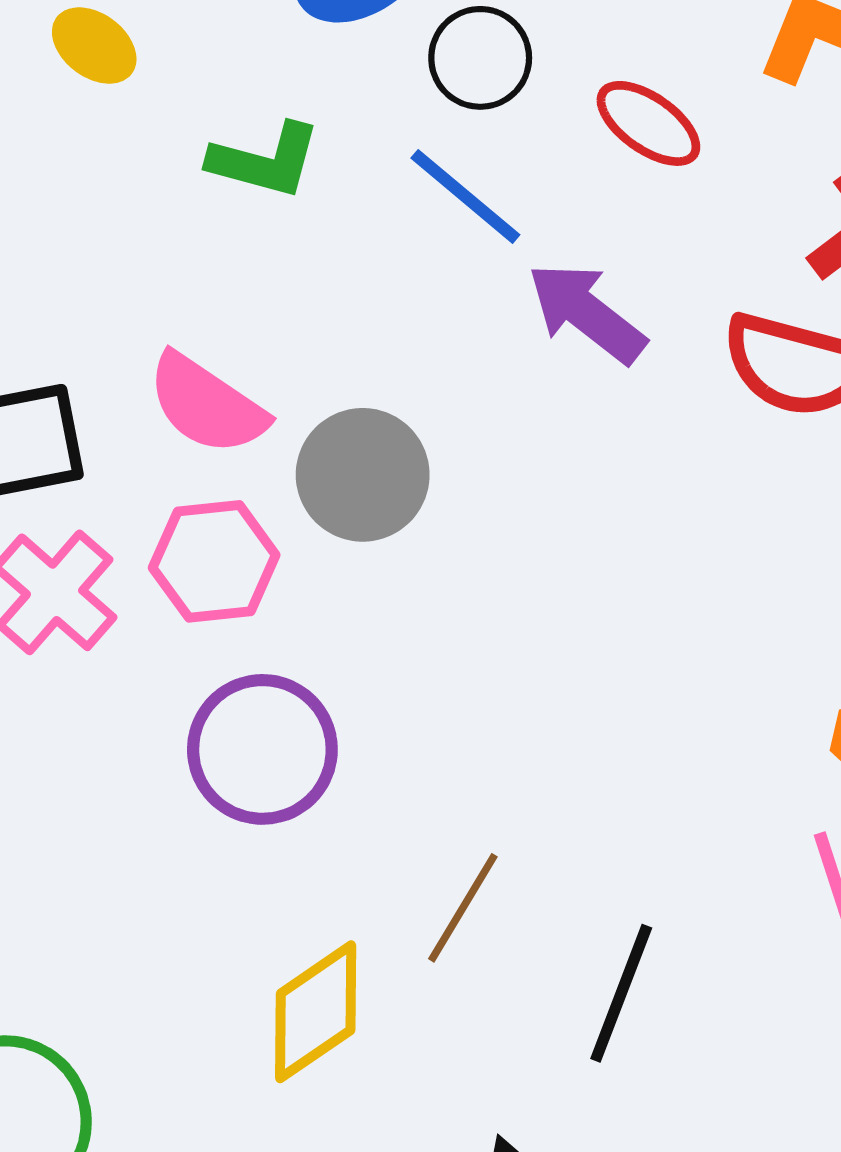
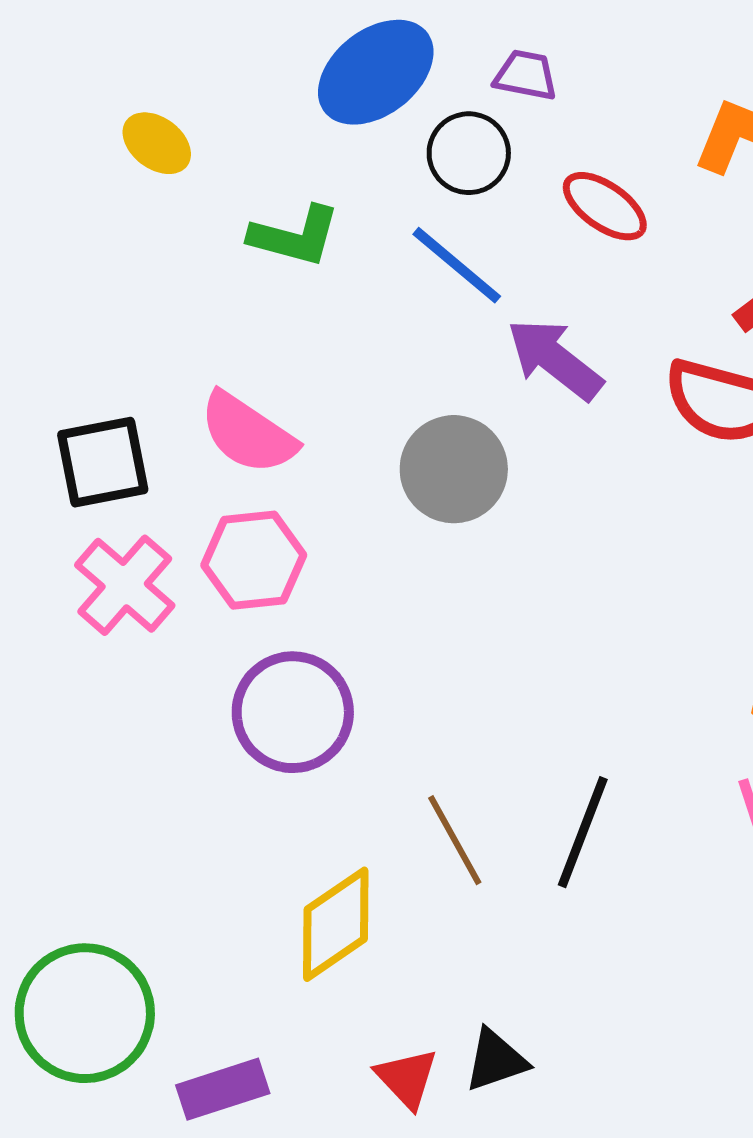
gray circle: (363, 475) -> (454, 469), moved
brown line: (463, 908) -> (455, 840), turned -60
black line: (621, 993) -> (583, 832), moved

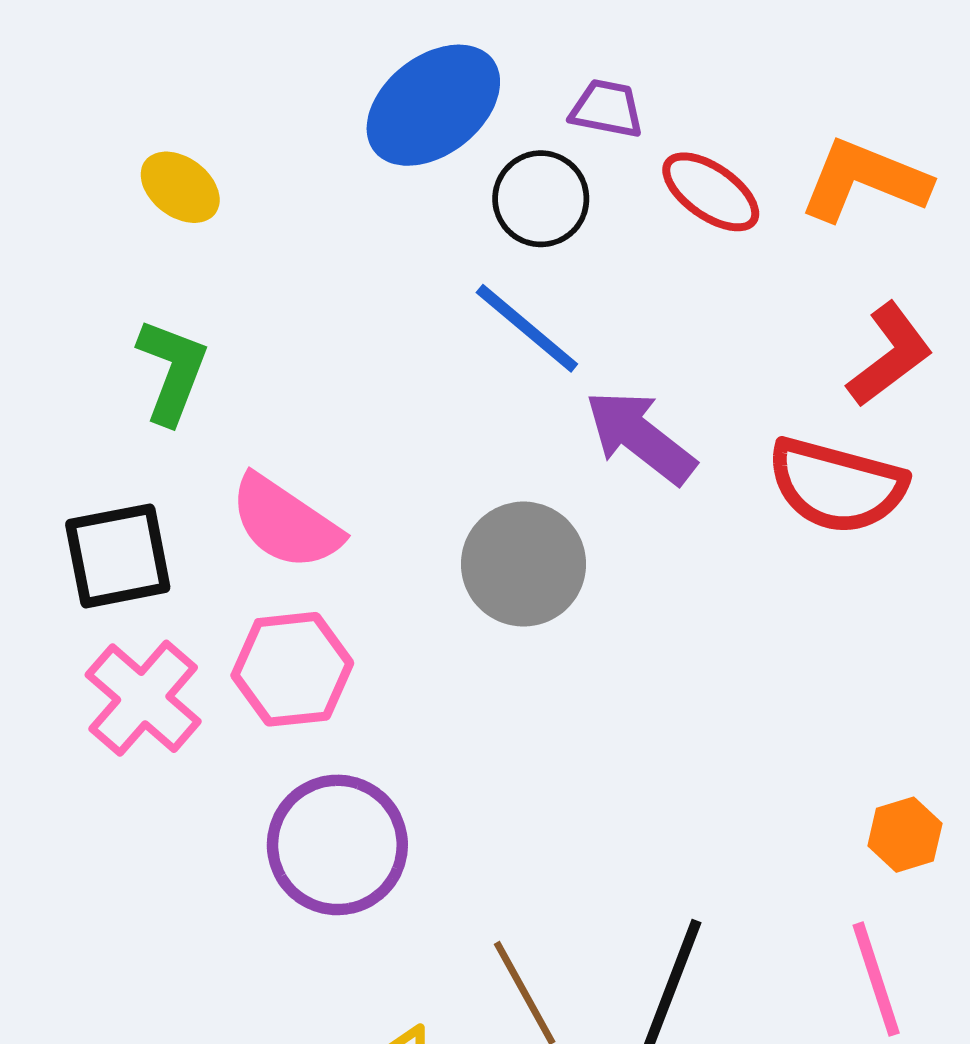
red ellipse: (605, 206) -> (711, 192), moved
green L-shape: (295, 236) -> (172, 371), moved, turned -84

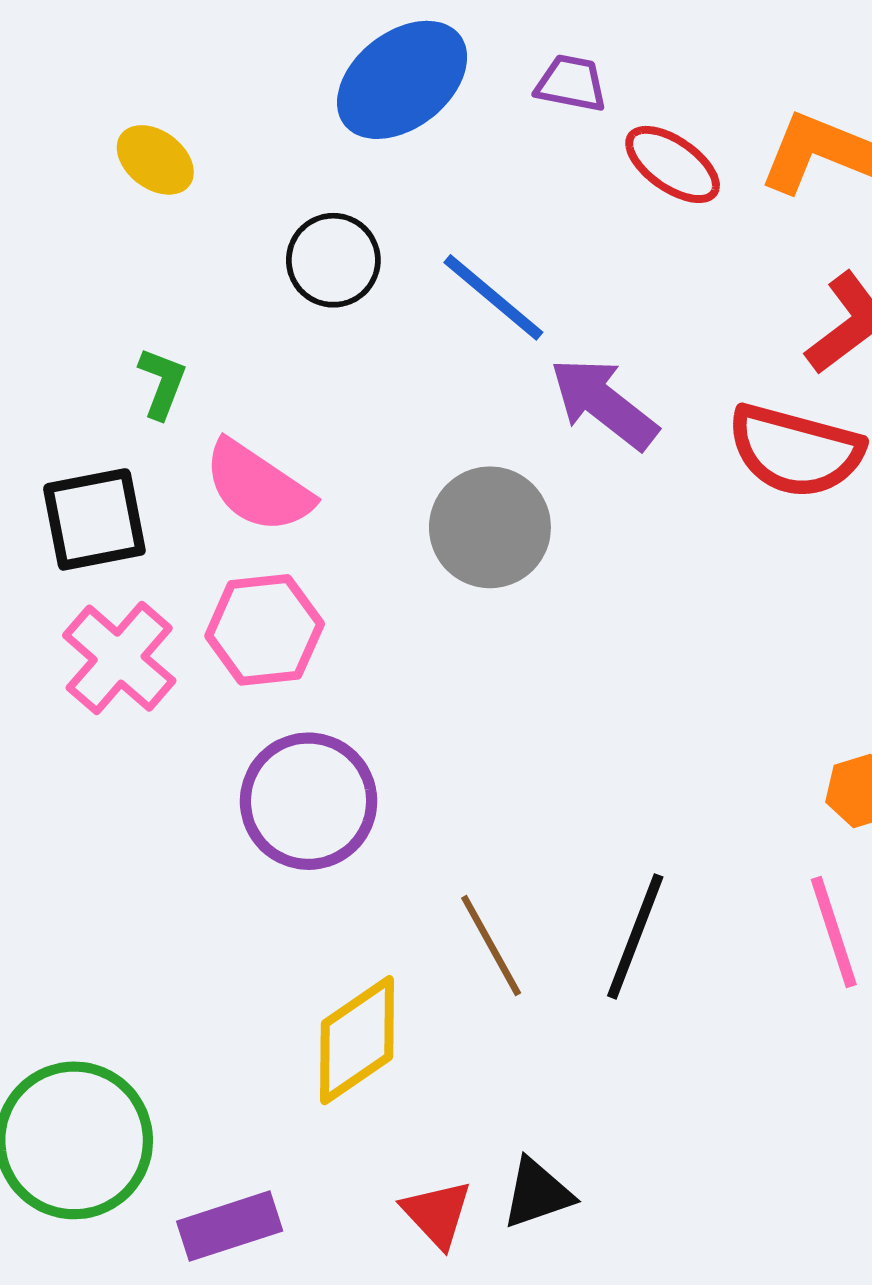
black circle: (541, 199) -> (333, 260), moved
green L-shape: (172, 371) -> (162, 383), moved, size x0.7

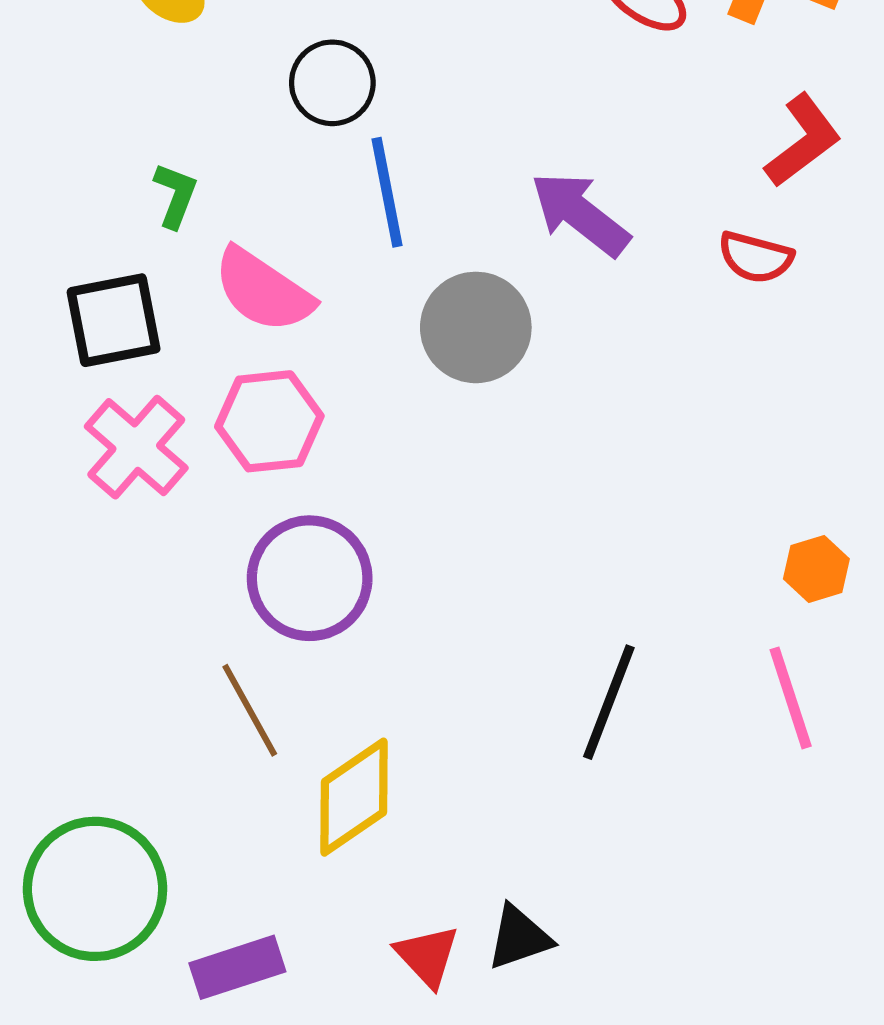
blue line: (493, 297) -> (387, 192), moved, turned 39
red semicircle: (795, 451) -> (756, 257), size x0.6
brown line: (491, 945) -> (250, 710), moved

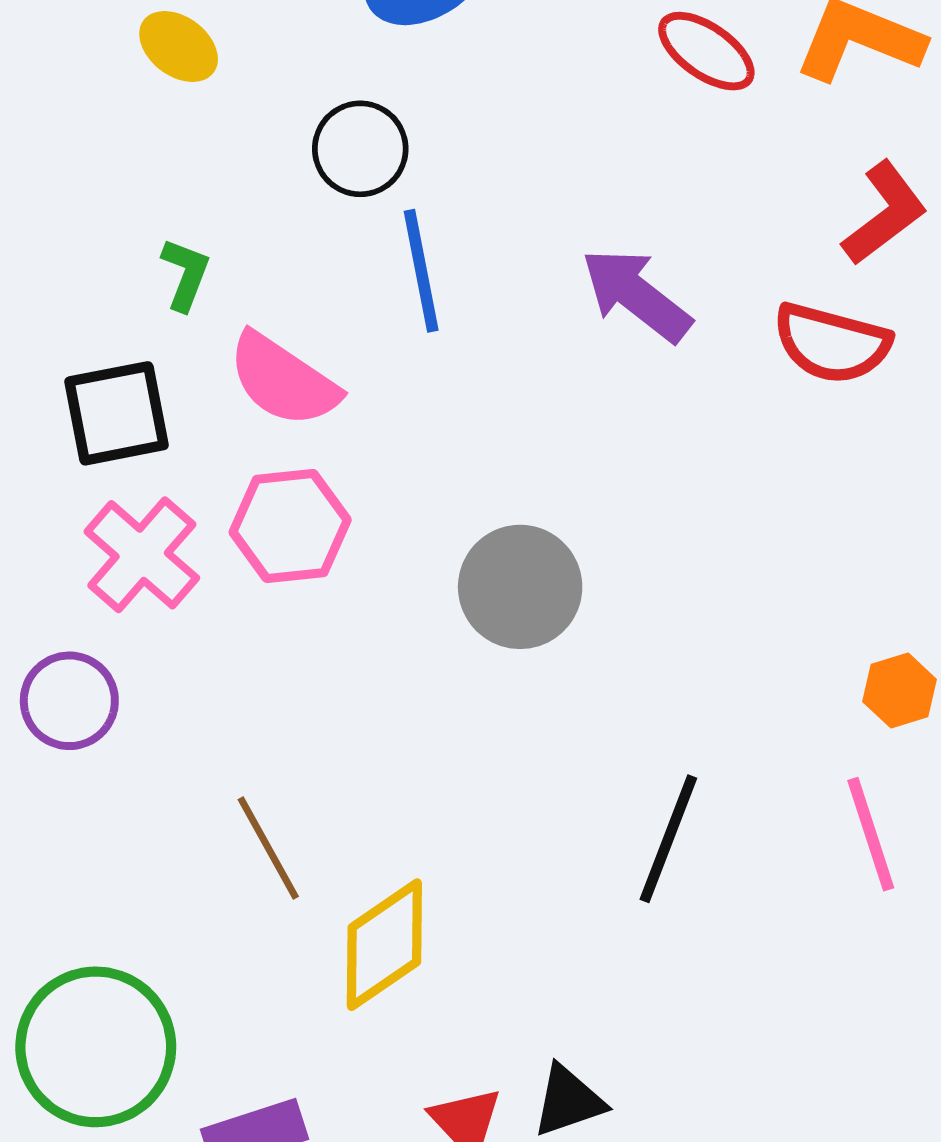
red semicircle: (756, 257) -> (832, 343), size x1.4
gray circle: (476, 327) -> (520, 587), moved
purple circle: (310, 578) -> (69, 701), moved, size x0.7

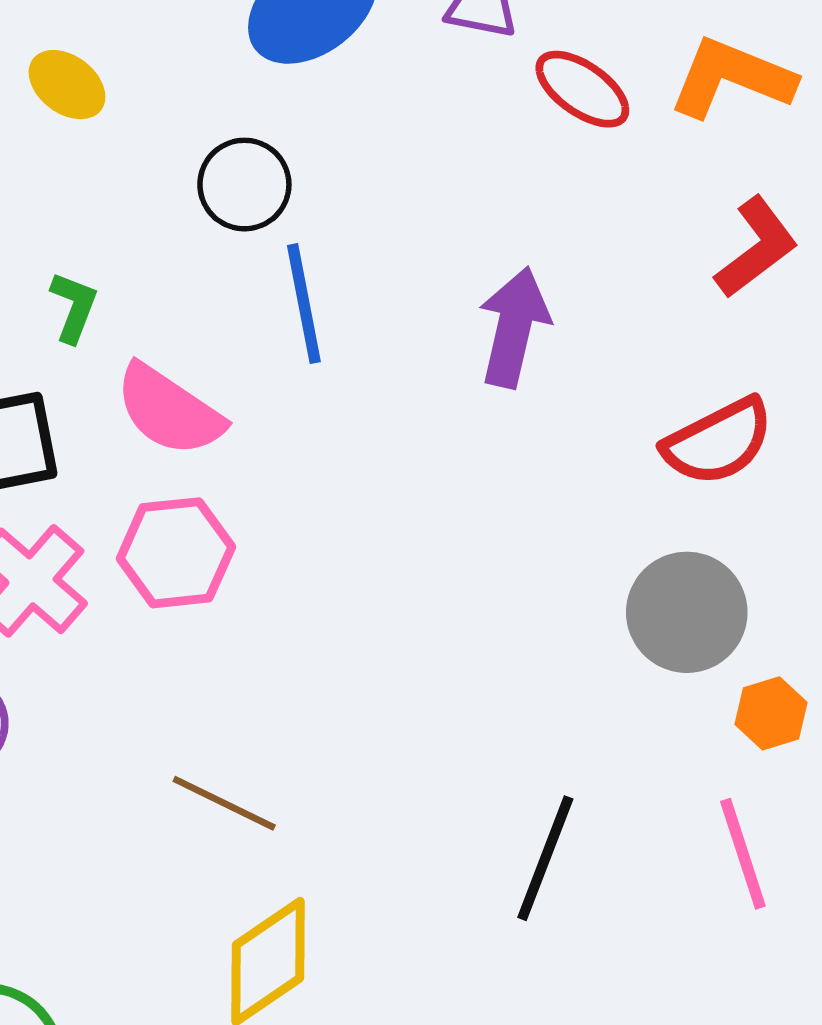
purple arrow: (636, 295) -> (514, 327), turned 65
red semicircle: (832, 343) -> (718, 442), moved, turned -42
gray circle: (520, 587) -> (687, 612), moved
brown line: (268, 848) -> (224, 803), moved, turned -35

